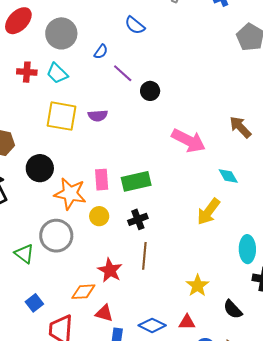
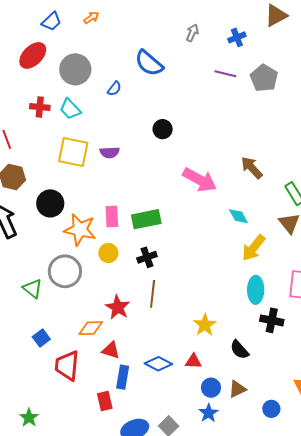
blue semicircle: (135, 25) -> (149, 63), size x1.4
purple line: (123, 73) -> (225, 74), moved, turned -30
yellow arrow: (208, 212) -> (254, 248), moved

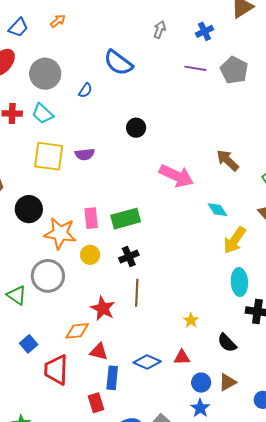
yellow star: (205, 325) -> (191, 320), size x0.7

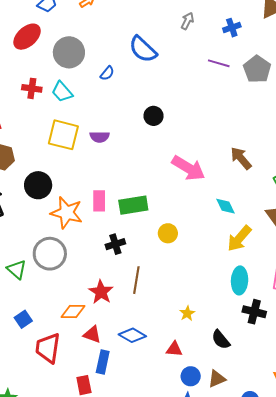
yellow circle: (90, 255) -> (168, 233), moved
black cross: (129, 257) -> (115, 244), moved
blue diamond: (147, 362) -> (132, 335), moved

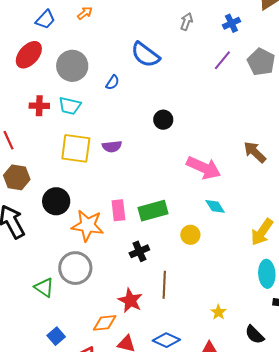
purple line: (219, 63) -> (222, 60), turned -60
cyan trapezoid: (62, 92) -> (70, 106), turned -30
cyan diamond: (225, 206) -> (215, 206), moved

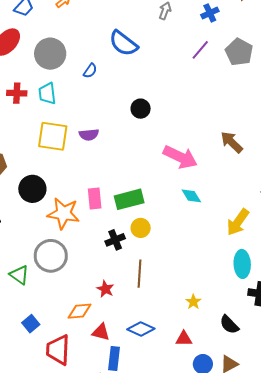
cyan trapezoid: (70, 106) -> (47, 94), turned 70
yellow circle: (190, 235) -> (141, 228), moved
red star: (130, 300) -> (105, 289), size x0.7

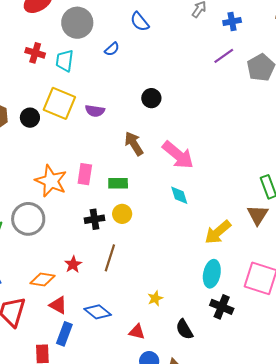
blue cross: (210, 13) -> (232, 22), moved
blue semicircle: (123, 43) -> (140, 22), moved, size x0.7
brown arrow: (232, 142) -> (134, 144), moved
black circle: (32, 189) -> (30, 118), moved, size x0.7
green rectangle: (129, 199) -> (118, 183), size x0.7

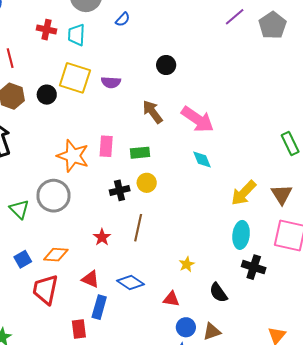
brown triangle: (258, 215) -> (282, 194), moved
orange diamond: (42, 280) -> (56, 255), moved

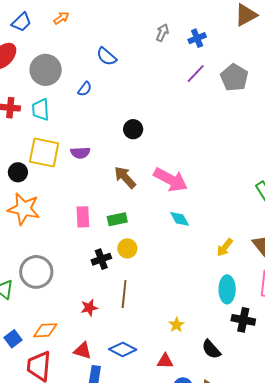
orange star: (73, 156) -> (24, 209), moved
yellow arrow: (244, 193) -> (225, 247), size x0.7
red star: (102, 237) -> (89, 308), turned 30

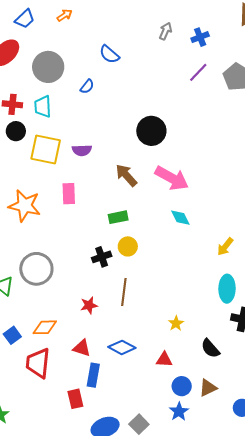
black circle: (133, 129) -> (151, 131), moved, size x1.5
black circle: (18, 172) -> (16, 131), moved
pink rectangle: (83, 217) -> (69, 194), moved

